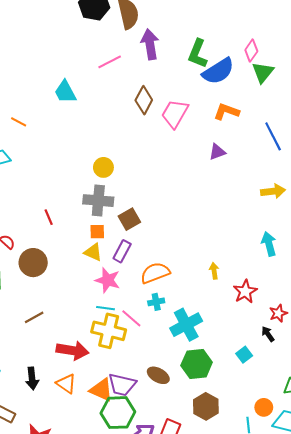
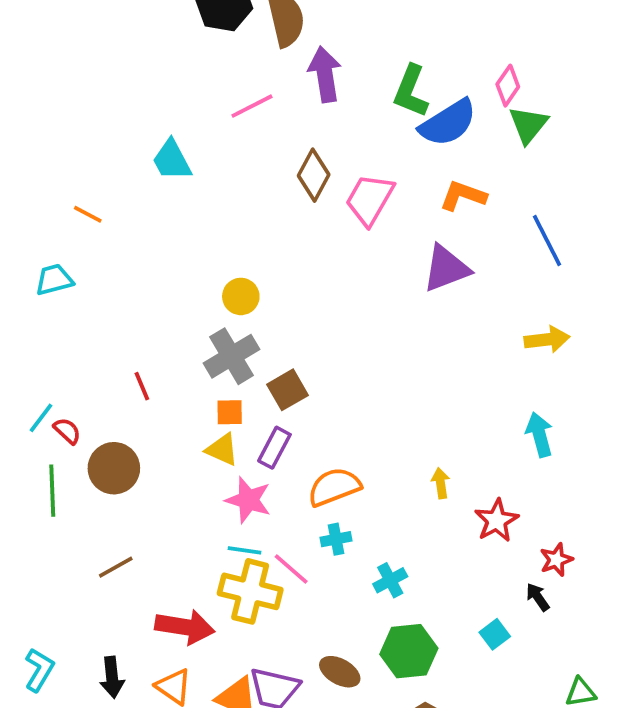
purple triangle: (217, 152) -> (446, 268), size x1.6
gray cross: (98, 201) -> (231, 356), turned -36
cyan cross: (186, 325) -> (390, 580), size x0.6

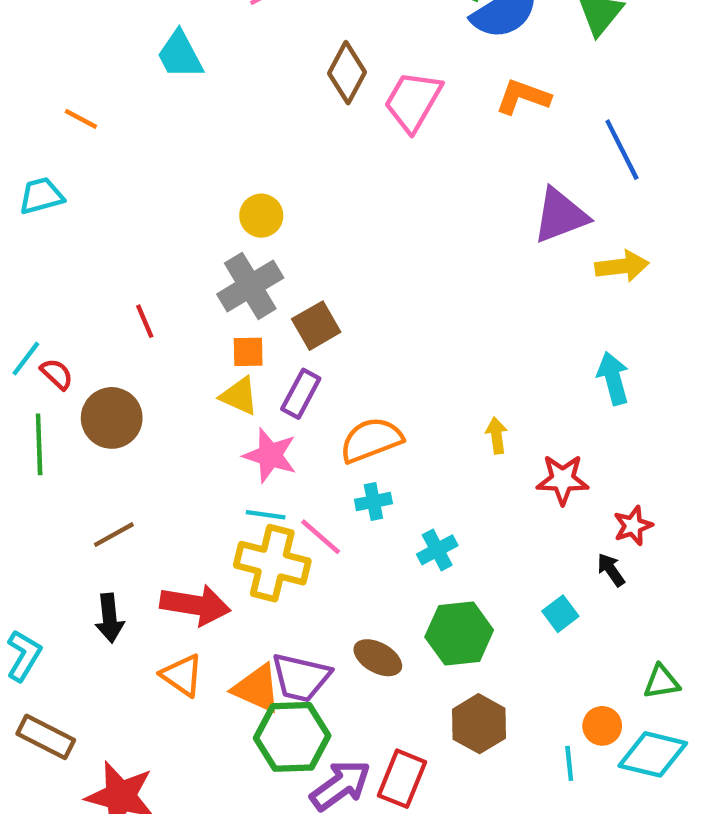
purple triangle: (446, 268) -> (560, 216), moved
red star: (497, 520) -> (563, 480), turned 30
black arrow: (112, 677) -> (109, 618), moved

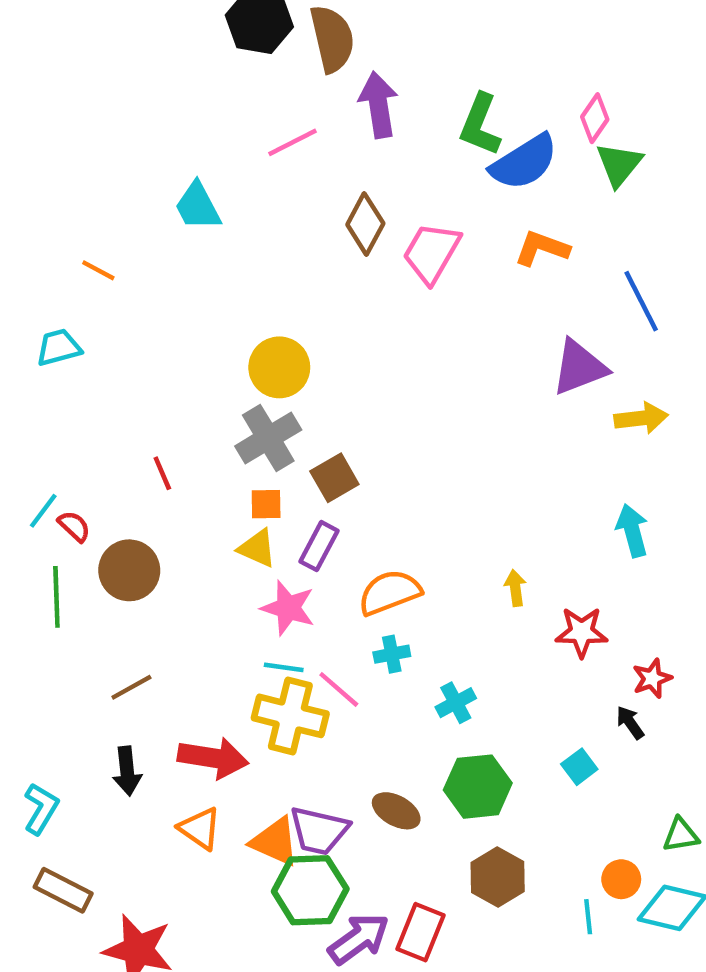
yellow circle: (261, 216) -> (279, 367), size x1.4

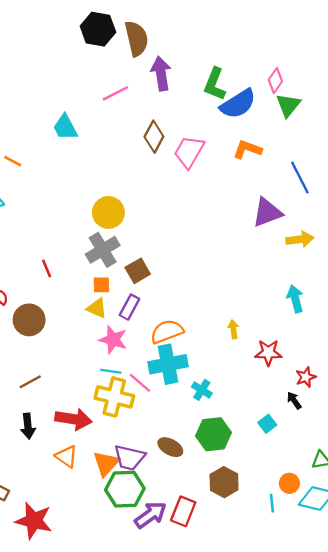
cyan cross: (392, 654) -> (168, 364), size x2.0
cyan cross: (456, 703) -> (202, 390), turned -30
orange triangle: (275, 842) -> (106, 463), turned 48

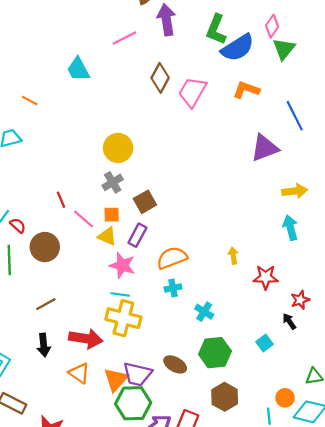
yellow arrow: (300, 239) -> (295, 191), moved
gray cross: (103, 250) -> (113, 182), size x0.7
cyan cross: (168, 364) -> (173, 288), size x0.5
pink line: (140, 383) -> (84, 219), moved

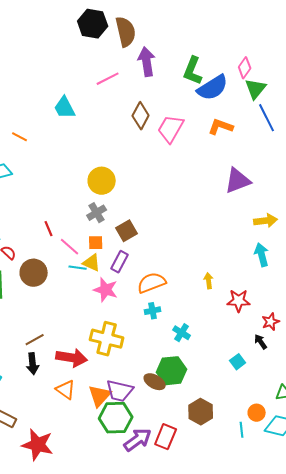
blue line: (295, 116) -> (267, 118), moved
cyan line: (120, 294) -> (78, 268), moved
brown line: (46, 304) -> (35, 340), moved
green hexagon: (215, 353) -> (172, 371), moved

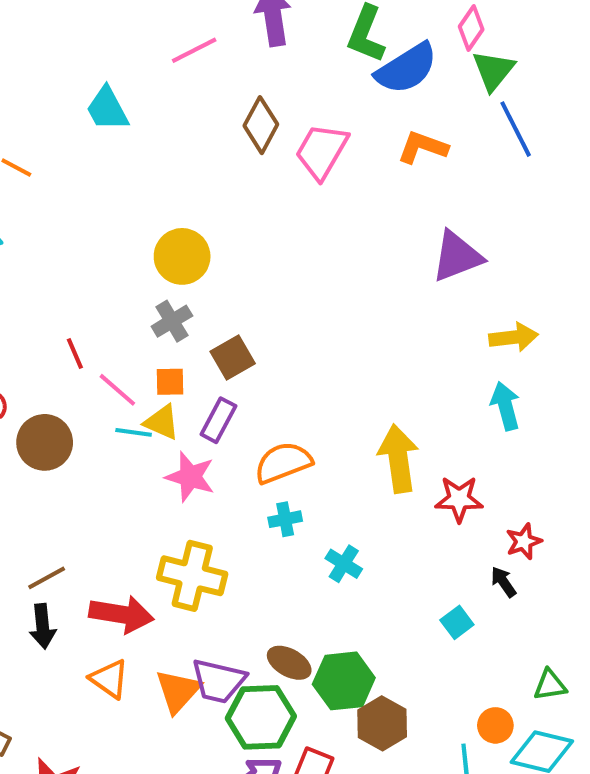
yellow arrow: (209, 281) -> (398, 459), size x2.0
green hexagon: (172, 371) -> (344, 681), moved
green hexagon: (116, 418) -> (261, 717), moved

